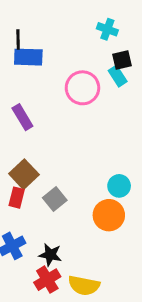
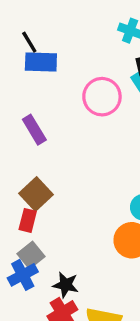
black line: (18, 40) -> (29, 42), turned -30
gray square: (55, 199) -> (31, 255), moved

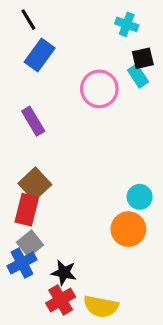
black line: (29, 42) -> (28, 20), moved
blue rectangle: (41, 62) -> (40, 55), turned -56
red rectangle: (28, 220) -> (27, 210), size x1.4

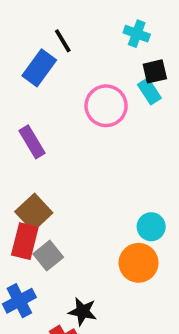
black line: (28, 20) -> (63, 41), moved
gray square: (30, 244) -> (48, 256), moved
black star: (64, 273) -> (83, 312), moved

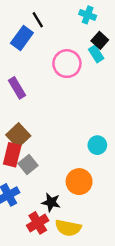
black square: (155, 71) -> (100, 40), turned -35
orange circle: (139, 263) -> (79, 182), moved

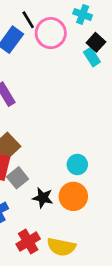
pink circle: (67, 64) -> (51, 33), moved
cyan circle: (97, 145) -> (77, 165), moved
black star: (51, 202) -> (43, 198), moved

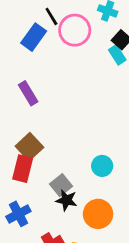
gray square: (18, 178) -> (61, 185), moved
orange circle: (73, 196) -> (98, 214), moved

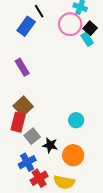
pink circle: (75, 30) -> (70, 24), moved
gray square: (61, 185) -> (32, 136), moved
blue cross: (18, 214) -> (27, 162), moved

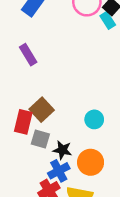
brown square: (23, 106) -> (42, 110), moved
gray square: (32, 136) -> (40, 139), turned -35
blue cross: (27, 162) -> (59, 171), moved

